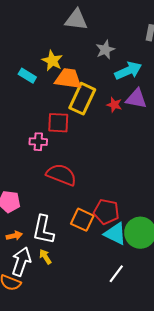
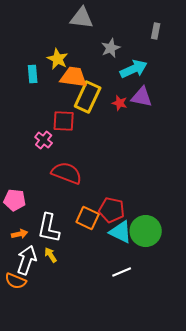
cyan rectangle: (27, 76) -> (33, 74), turned 54
pink cross: (38, 142) -> (44, 140), turned 36
white line: (116, 274) -> (122, 272), turned 30

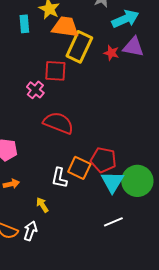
white L-shape: (49, 228) -> (59, 178), moved, size x0.7
cyan triangle: (121, 232) -> (112, 182), turned 35
white arrow: (27, 260) -> (30, 231), moved, size x0.7

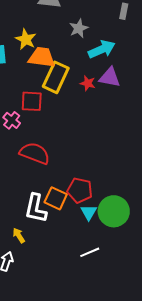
white L-shape: (59, 178) -> (36, 208), size x1.4
cyan triangle: (112, 182) -> (89, 212), size x0.7

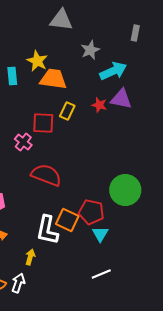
yellow rectangle: (56, 77) -> (67, 111), moved, size x0.6
green circle: (114, 211) -> (125, 190), moved
yellow arrow: (19, 235) -> (30, 257), turned 49

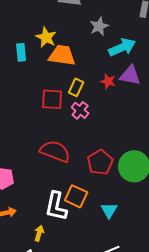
pink cross: (23, 142) -> (80, 110), moved
red pentagon: (91, 212) -> (100, 162), moved, turned 30

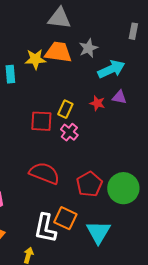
yellow star: (46, 37) -> (35, 59), turned -30
orange trapezoid: (62, 55) -> (58, 52), moved
purple triangle: (130, 75) -> (119, 97), size x0.7
cyan triangle: (109, 210) -> (98, 232), size x1.5

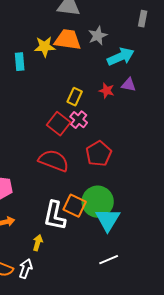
red square: (41, 121) -> (59, 124), moved, turned 35
red pentagon: (89, 184) -> (99, 154), moved
green circle: (123, 188) -> (98, 202), moved

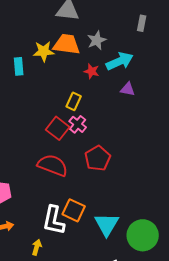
red star: (107, 91) -> (92, 71), moved
green circle: (98, 202) -> (143, 235), moved

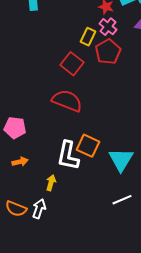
pink cross: (78, 124) -> (108, 27), moved
red pentagon: (98, 158) -> (108, 52), moved

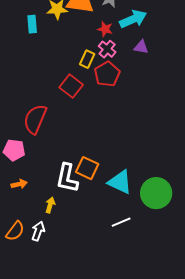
red semicircle: (67, 101) -> (35, 119), moved, turned -88
cyan triangle: (121, 160) -> (120, 182), turned -36
orange semicircle: (16, 209) -> (15, 231), turned -75

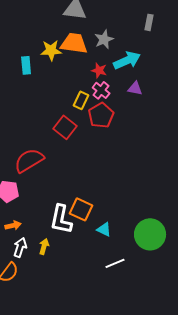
red semicircle: (35, 119) -> (29, 160), turned 36
cyan triangle: (120, 182) -> (104, 229), moved, size x0.6
white arrow: (38, 231) -> (20, 247), moved

